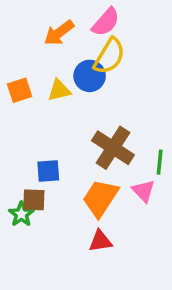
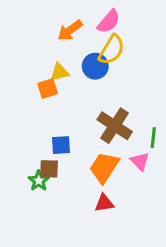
orange square: (20, 90) -> (48, 88), moved
yellow triangle: (59, 90) -> (60, 72), moved

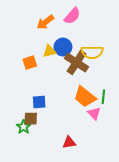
yellow semicircle: (112, 50) -> (92, 52), moved, turned 60
yellow triangle: (60, 72) -> (49, 51), moved
brown cross: (115, 126) -> (76, 63), moved
orange trapezoid: (104, 167) -> (85, 97), moved, turned -85

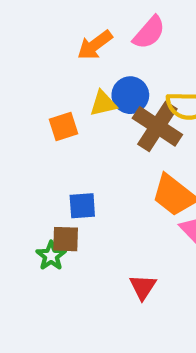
red triangle: (69, 142) -> (143, 287), turned -48

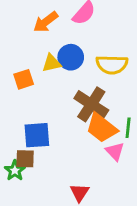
brown cross: (157, 126) -> (91, 104), moved
blue square: (82, 206) -> (37, 135), size x1.4

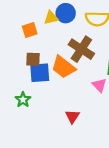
orange trapezoid: (102, 128) -> (63, 67), moved
brown square: (25, 159) -> (33, 59), moved

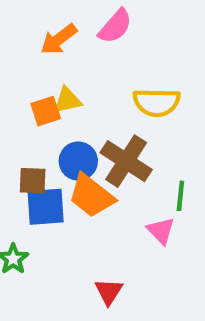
blue circle: (66, 13) -> (78, 161), moved
orange square: (30, 30) -> (46, 111), moved

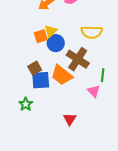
yellow triangle: (67, 100) -> (51, 31), turned -32
blue circle: (78, 161) -> (56, 43), moved
brown square: (33, 181) -> (35, 68), turned -32

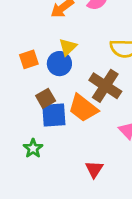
orange square: (41, 36) -> (29, 59), moved
blue circle: (56, 43) -> (59, 64), moved

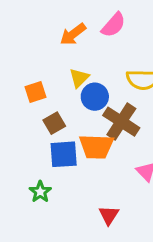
blue circle: (59, 64) -> (95, 97), moved
brown square: (46, 98) -> (54, 123), moved
orange trapezoid: (83, 108) -> (96, 147), turned -36

